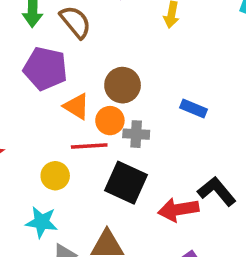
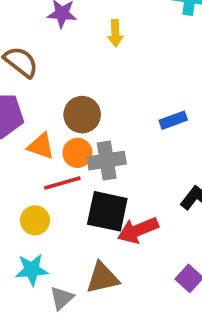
blue rectangle: (194, 108) -> (173, 120), moved, turned -30
gray cross: (136, 134) -> (107, 161), size x1.4
red arrow: (178, 210) -> (138, 230), moved

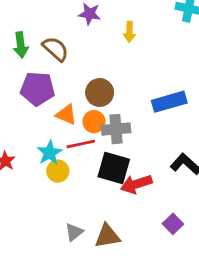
blue rectangle: (173, 120) -> (169, 102), size x1.6
cyan star: (32, 270) -> (50, 153), moved, turned -30
brown triangle: (102, 278) -> (107, 236), moved

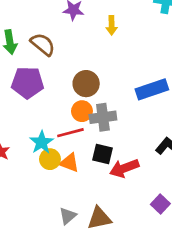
orange triangle: (66, 114) -> (69, 163), moved
black square: (114, 168) -> (102, 154), size x0.7

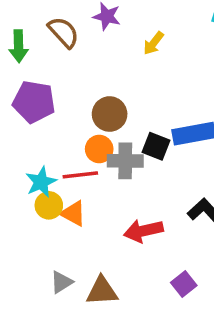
yellow arrow: (112, 25) -> (153, 43), turned 30
brown semicircle: (43, 44) -> (63, 32), moved
black square: (102, 154) -> (156, 146), moved

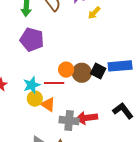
yellow arrow: (153, 43) -> (94, 13), moved
brown circle: (110, 114) -> (82, 73), moved
gray cross: (125, 161) -> (69, 120), moved

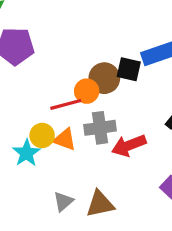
orange circle: (66, 70) -> (87, 91), moved
cyan star: (32, 85) -> (26, 153), moved
gray cross: (69, 120) -> (100, 128), moved

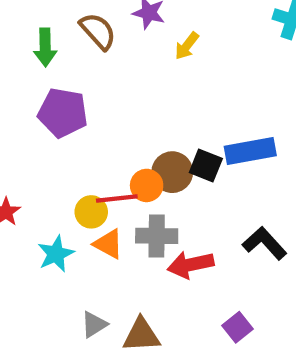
yellow circle: (42, 135) -> (91, 212), moved

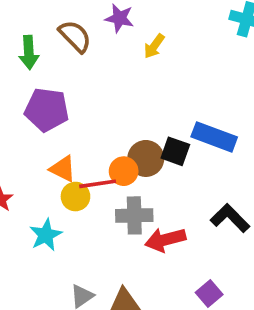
blue rectangle: (250, 151) -> (214, 137), turned 33
orange triangle: (108, 244) -> (63, 169), moved

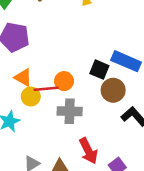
brown circle: (146, 158) -> (113, 90), moved
red arrow: (165, 240) -> (88, 151), moved, turned -105

